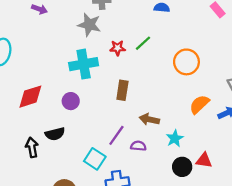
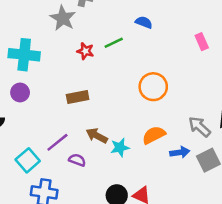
green line: (143, 43) -> (114, 43), moved
cyan cross: (84, 64) -> (24, 55), moved
brown rectangle: (122, 90) -> (78, 97), turned 54
cyan star: (175, 138) -> (120, 148), moved

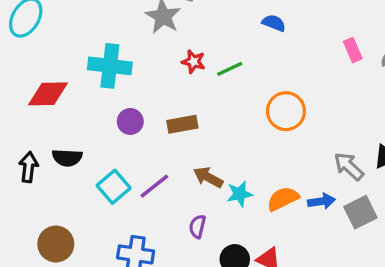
green line: (114, 43) -> (230, 69), moved
purple circle: (20, 92) -> (130, 121), moved
orange semicircle: (154, 135) -> (283, 199), moved
cyan square: (28, 160) -> (114, 187), moved
purple semicircle: (77, 160) -> (197, 226), moved, turned -98

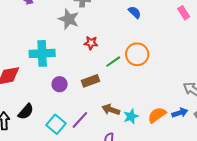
blue semicircle: (274, 23) -> (135, 12), turned 32
pink rectangle: (353, 50) -> (184, 13), moved
green line: (230, 69) -> (113, 62), moved
orange circle: (286, 111) -> (137, 54), moved
black semicircle: (67, 158) -> (26, 112), turned -42

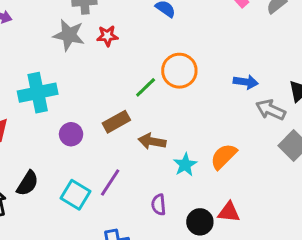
red star: (91, 43) -> (107, 36), moved
brown arrow: (111, 110) -> (152, 141), moved
blue arrow: (180, 113) -> (246, 82), moved, turned 35

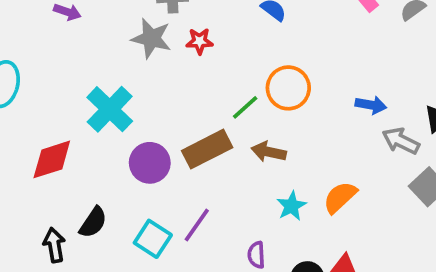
cyan cross: (38, 93) -> (110, 109), turned -36
brown rectangle: (116, 122) -> (207, 149), size x1.4
purple circle: (71, 134) -> (150, 163), size x1.4
brown arrow: (152, 141) -> (269, 152), moved

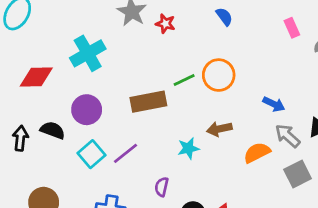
brown arrow: (269, 152) -> (219, 129), moved, turned -40
purple circle: (150, 163) -> (87, 110), moved
orange semicircle: (340, 197) -> (257, 153), moved
cyan star: (291, 206) -> (188, 148), moved
black semicircle: (93, 222) -> (53, 130), turned -120

